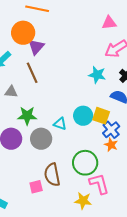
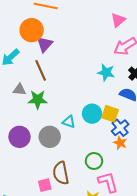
pink triangle: (109, 23) -> (118, 20), turned -35
green star: (27, 116) -> (38, 100), moved
green circle: (85, 163) -> (94, 161), size x0.7

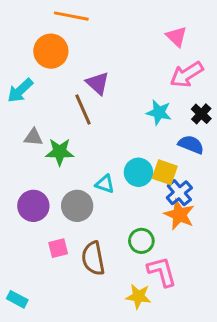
pink triangle: (118, 20) -> (176, 36), turned -35
purple triangle: (45, 44) -> (98, 83), moved, turned -30
brown line: (41, 70) -> (83, 109), moved
orange star: (120, 143) -> (179, 215), size x1.5
pink square: (45, 185) -> (58, 248), moved

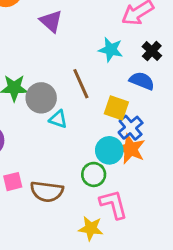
brown line: (83, 109) -> (81, 84), moved
cyan circle: (138, 172) -> (109, 150), moved
gray circle: (77, 206) -> (41, 98), moved
brown semicircle: (93, 258) -> (47, 192), turned -72

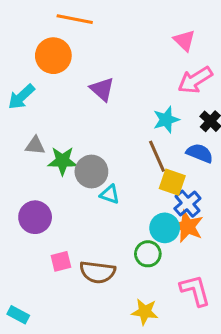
cyan star: (111, 50) -> (166, 120), turned -30
brown line: (81, 84) -> (157, 156), moved
pink L-shape: (114, 204) -> (195, 290), moved

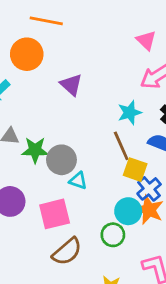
pink square: (61, 261) -> (55, 214), moved, size x1.6
brown semicircle: (98, 272) -> (67, 251), turned -48

